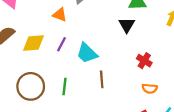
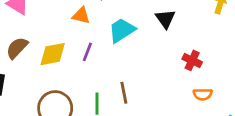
cyan trapezoid: (87, 53) -> (122, 30), moved, turned 110
brown line: (102, 79) -> (124, 93), moved

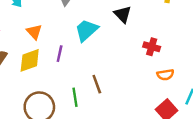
orange triangle: (81, 15) -> (34, 32), moved, turned 42

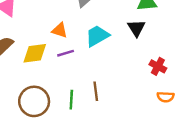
orange triangle: (34, 32) -> (60, 30), moved, turned -42
purple line: (60, 54) -> (66, 53), turned 49

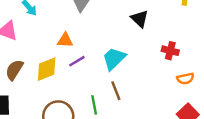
cyan trapezoid: (97, 36) -> (114, 59), moved

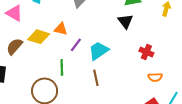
purple line: (77, 61) -> (76, 45), moved, turned -32
yellow diamond: (47, 69) -> (39, 37), moved, turned 30
green line: (94, 105) -> (62, 67), moved

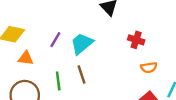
orange triangle: (61, 29) -> (26, 58), moved
green line: (62, 67) -> (58, 81), moved

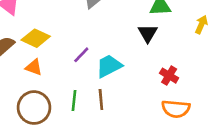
orange triangle: (26, 58) -> (34, 67), moved
orange semicircle: (149, 67) -> (176, 109), size x1.5

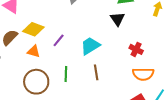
purple line: (81, 55) -> (59, 40), moved
brown line: (101, 99) -> (96, 72), moved

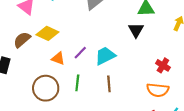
purple line: (59, 40) -> (80, 53), moved
red cross: (136, 49) -> (163, 65), moved
orange triangle: (34, 51) -> (58, 58), moved

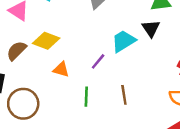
purple line: (80, 53) -> (98, 61), moved
cyan trapezoid: (105, 56) -> (124, 41), moved
brown circle: (46, 88) -> (23, 104), moved

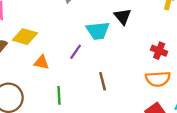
cyan trapezoid: (124, 41) -> (98, 31), turned -150
green line: (86, 97) -> (59, 95), moved

